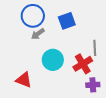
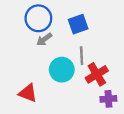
gray line: (95, 48) -> (82, 56), moved

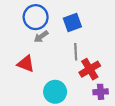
cyan circle: (62, 70) -> (55, 92), moved
red triangle: (28, 93) -> (26, 64), moved

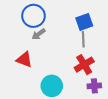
blue square: (72, 23) -> (84, 22), moved
gray line: (76, 52) -> (83, 39), moved

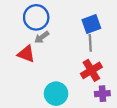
red triangle: (24, 59) -> (26, 54), moved

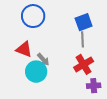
gray arrow: (42, 37) -> (43, 59), moved, turned -96
cyan circle: (56, 94) -> (36, 72), moved

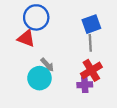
red triangle: (24, 49) -> (26, 38), moved
purple cross: (94, 86) -> (85, 85), moved

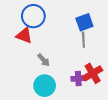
red cross: (91, 70) -> (93, 73), moved
cyan circle: (39, 78) -> (45, 86), moved

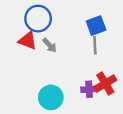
gray arrow: (44, 60) -> (50, 45), moved

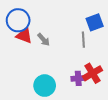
blue circle: (38, 19) -> (18, 20), moved
blue square: (96, 26) -> (95, 22), moved

